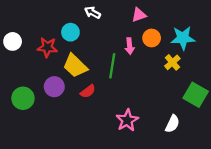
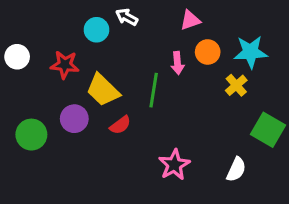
cyan circle: (70, 32) -> (96, 30), moved

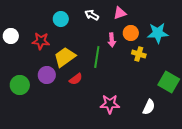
white arrow: (127, 17) -> (92, 15), moved
yellow cross: (236, 85) -> (139, 54), moved, turned -32
yellow trapezoid: (103, 90) -> (65, 57), turned 100
pink star: (174, 165) -> (110, 104), turned 30

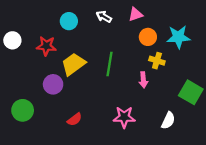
pink arrow: (112, 40) -> (143, 80), moved
red semicircle: (76, 79) -> (75, 119), moved
green circle: (20, 85) -> (23, 110), moved

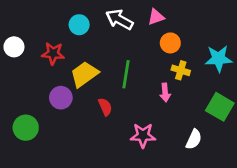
white arrow: (104, 17) -> (120, 20), size x1.5
cyan star: (178, 37) -> (219, 59), moved
red semicircle: (75, 119) -> (105, 107), moved, turned -77

